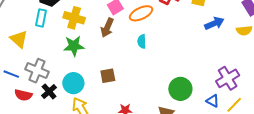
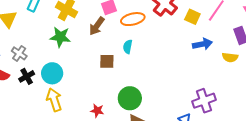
gray cross: (37, 71) -> (19, 53), size x0.7
brown square: (108, 76) -> (107, 61), moved
green circle: (180, 89) -> (130, 98), moved

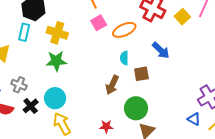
yellow square: (192, 17) -> (182, 17), turned 35
brown arrow: (97, 26) -> (112, 85), moved
blue arrow: (202, 44) -> (161, 50), moved, turned 66
brown square: (107, 61) -> (141, 74), moved

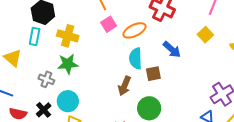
yellow square: (182, 17) -> (205, 35), moved
cyan semicircle: (124, 58) -> (136, 58), size x1.5
gray cross: (19, 85) -> (46, 79), moved

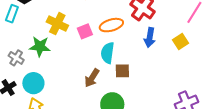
pink square: (109, 24) -> (85, 31), moved
yellow cross: (68, 36) -> (57, 24), moved
blue arrow: (172, 49) -> (150, 38), moved, turned 48

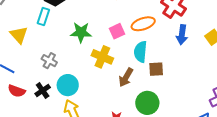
yellow cross: (57, 24) -> (102, 57), moved
green star: (40, 46) -> (81, 32), moved

